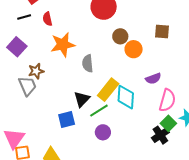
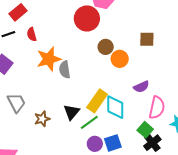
gray semicircle: (88, 63) -> (65, 70), moved
brown star: (36, 71) -> (42, 119), moved
blue square: (67, 120) -> (113, 143), moved
green square: (168, 123) -> (145, 130), moved

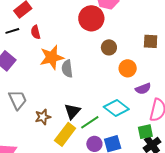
orange circle: (120, 59) -> (128, 68), moved
yellow rectangle: (97, 101) -> (65, 134), moved
cyan diamond: (115, 107) -> (116, 108), turned -55
green square: (145, 130) -> (145, 132), turned 35

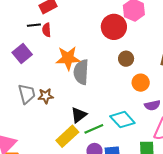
red semicircle: (36, 32) -> (47, 30), moved
gray semicircle: (67, 69) -> (81, 72), size x1.4
brown star: (43, 117) -> (46, 96), moved

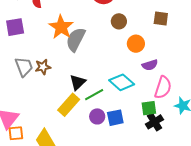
purple square: (22, 53) -> (15, 27), turned 36
orange star: (68, 58) -> (61, 27), turned -30
gray semicircle: (81, 72) -> (76, 39), turned 30

